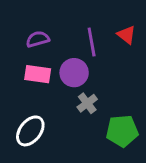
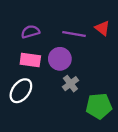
purple line: (92, 42) -> (74, 34), turned -70
white ellipse: (30, 131) -> (21, 91), moved

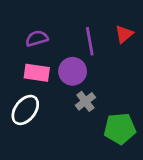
red triangle: (102, 28) -> (124, 34), turned 42
purple line: (74, 34) -> (90, 41), turned 70

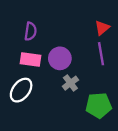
purple semicircle: (37, 38) -> (30, 31), turned 114
purple line: (90, 41) -> (101, 54), moved

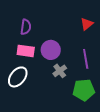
purple line: (101, 54) -> (86, 59), moved

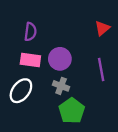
gray cross: (60, 71) -> (61, 86), moved, turned -32
green pentagon: (84, 90) -> (72, 111), moved, turned -30

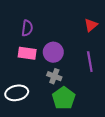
white ellipse: (21, 91) -> (17, 93), moved, turned 40

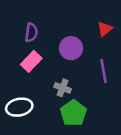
purple circle: (53, 52) -> (71, 48), moved
pink rectangle: (27, 53) -> (31, 61), turned -54

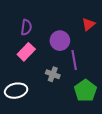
purple line: (104, 71) -> (74, 60), moved
green pentagon: (73, 113) -> (85, 91), moved

